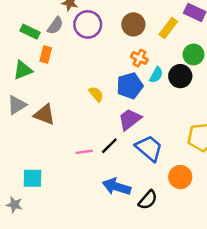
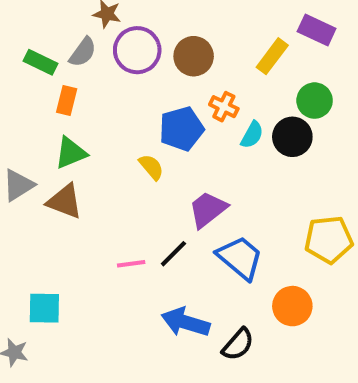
brown circle: (133, 24) -> (194, 56), moved
green triangle: (23, 70) -> (71, 153), moved
blue pentagon: (130, 86) -> (182, 129), moved

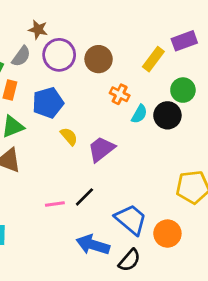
purple rectangle: (317, 30) -> (184, 41), turned -45
blue pentagon: (182, 129) -> (48, 103), moved
purple trapezoid: (208, 209) -> (101, 149), moved
blue trapezoid: (240, 258) -> (131, 219), moved

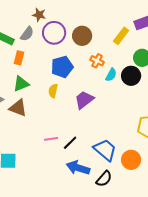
blue pentagon: (48, 103) -> (62, 67), moved
yellow semicircle: (69, 136) -> (53, 91), moved, turned -128
black line: (84, 197) -> (70, 143), moved

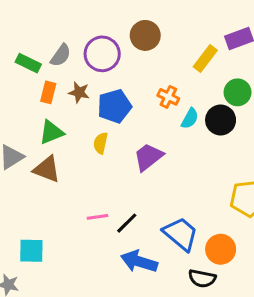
brown star: (39, 15) -> (79, 92), moved
brown circle: (82, 36) -> (145, 35), moved
black semicircle: (104, 179) -> (202, 278), moved, turned 60

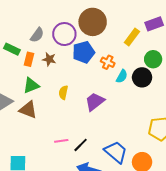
brown circle: (145, 35) -> (93, 22), size x1.4
green rectangle: (28, 63) -> (12, 49), moved
blue pentagon: (114, 106) -> (84, 52), moved

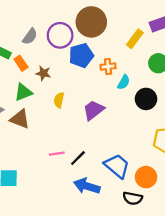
orange rectangle: (29, 59) -> (21, 63), turned -48
brown star: (49, 59) -> (43, 73), moved
orange cross: (108, 62) -> (108, 67), turned -32
black circle: (142, 77) -> (146, 99), moved

